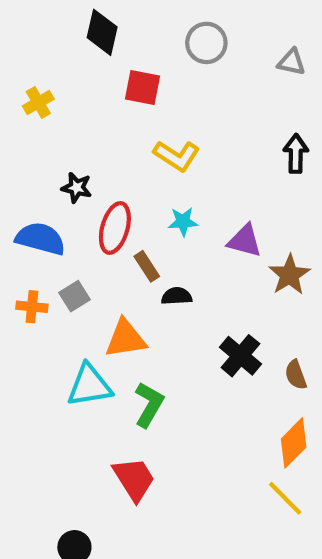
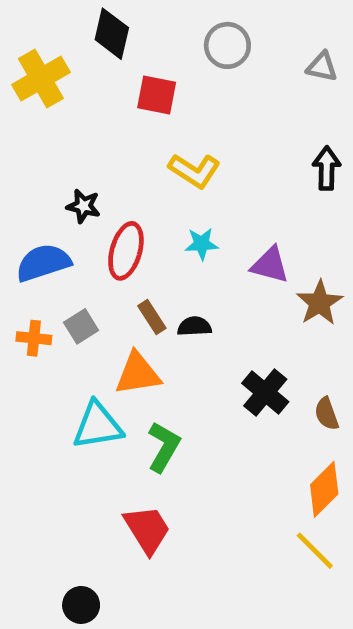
yellow cross: (38, 102) -> (41, 79), moved, size x1.6
blue semicircle: (40, 239) -> (43, 263), turned -33
brown rectangle: (147, 266) -> (152, 317), moved

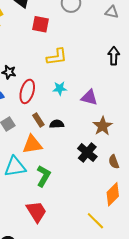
yellow L-shape: (194, 171) -> (57, 57), turned -40
brown star: (320, 303) -> (103, 126), moved
yellow line: (315, 551) -> (95, 221), moved

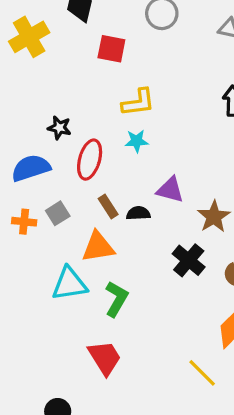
cyan star: (60, 88) -> (137, 141), moved
purple triangle: (89, 98) -> (170, 190), moved

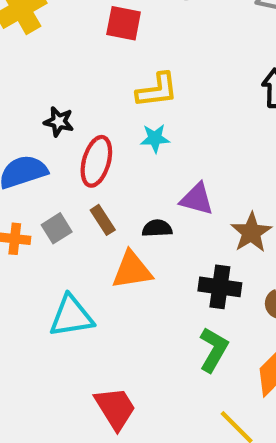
brown rectangle: (108, 207) -> (103, 220), moved
orange triangle: (98, 247) -> (132, 270), moved
black cross: (189, 260) -> (220, 287), turned -32
green L-shape: (116, 299) -> (214, 350), moved

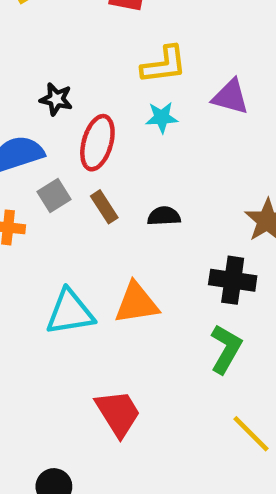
purple triangle: (197, 199) -> (230, 97), moved
gray square: (57, 228) -> (54, 195), moved
orange triangle: (132, 270) -> (136, 303), moved

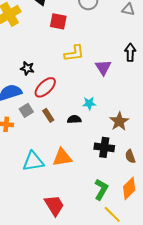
purple triangle: (230, 97) -> (103, 67), turned 42
cyan star: (162, 117) -> (89, 103), moved
red ellipse: (97, 143) -> (45, 87), turned 30
green L-shape: (226, 349) -> (101, 189), moved

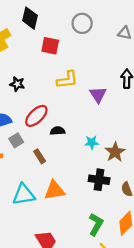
black star: (27, 68) -> (17, 84), moved
cyan star: (89, 103) -> (92, 142), moved
brown rectangle: (48, 115) -> (40, 156), moved
black semicircle: (74, 119) -> (58, 131), moved

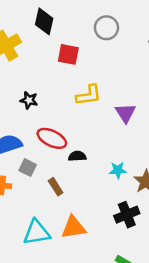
red ellipse: (36, 116) -> (52, 138), turned 70
gray square: (16, 140) -> (28, 168), turned -32
black cross: (99, 180) -> (127, 215), turned -30

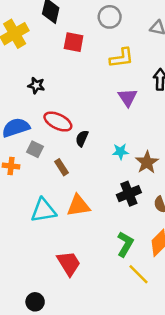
yellow L-shape: (89, 95) -> (122, 58), moved
black semicircle: (77, 156) -> (82, 138), turned -63

